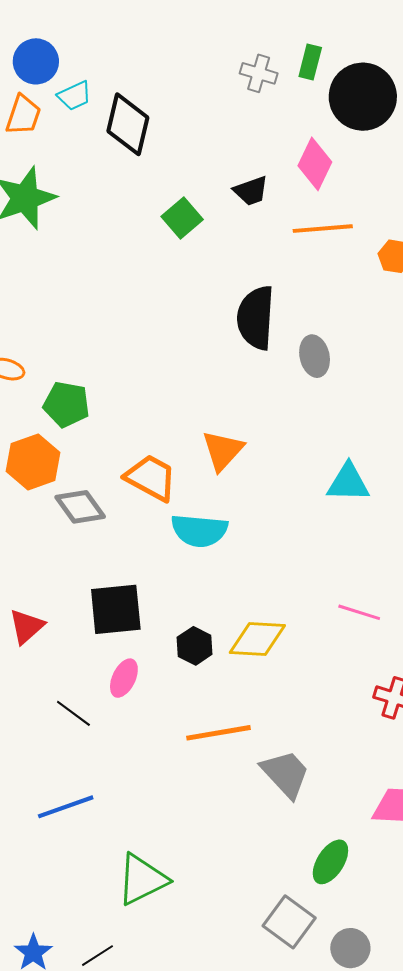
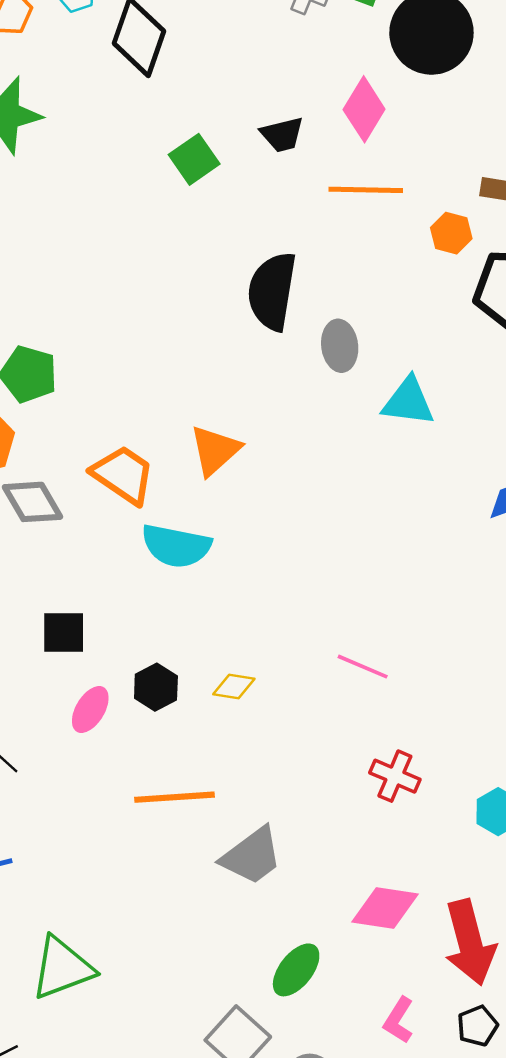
cyan triangle: (348, 483) -> (408, 402), moved
black square: (116, 609) -> (64, 632), size x0.7
yellow diamond: (257, 639) -> (234, 687), size x0.6
pink ellipse: (124, 678) -> (90, 710), moved
gray trapezoid: (285, 774) -> (252, 856), turned 90

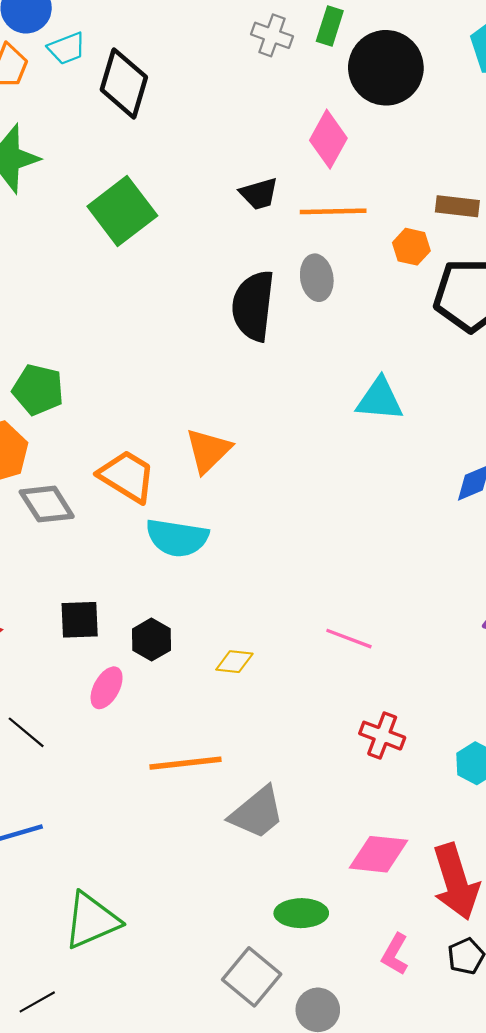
black trapezoid: (282, 134) -> (259, 194), moved
green square: (194, 159) -> (122, 211), moved, size x1.5
gray ellipse: (340, 346) -> (317, 278), moved
black hexagon: (156, 687) -> (151, 640), moved
green ellipse: (296, 970) -> (301, 913), turned 54

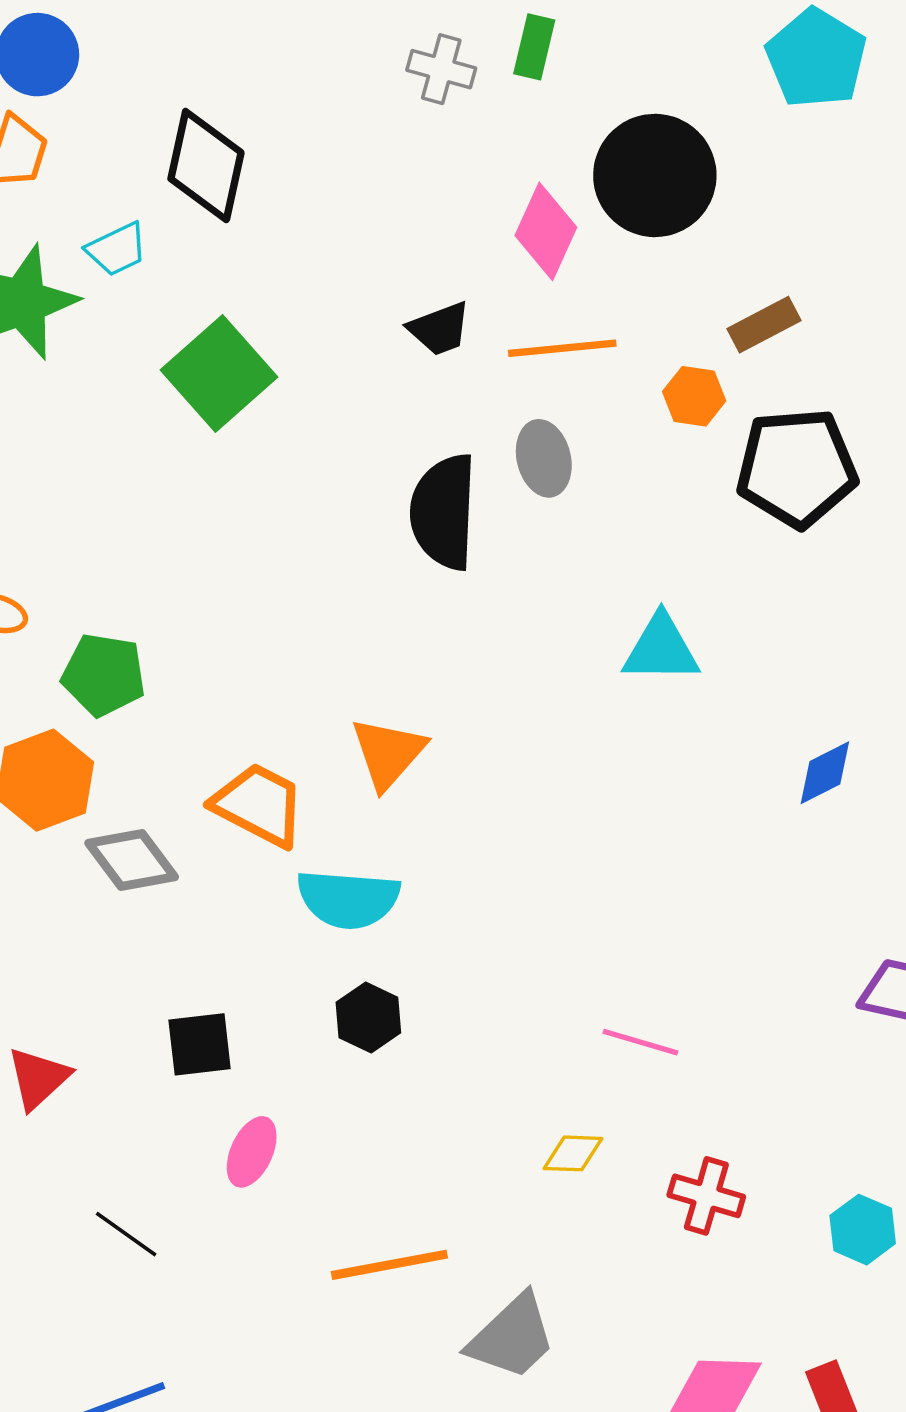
cyan trapezoid: (67, 48) -> (117, 249), moved
black circle: (386, 68) -> (655, 175), moved
brown rectangle: (457, 206) -> (764, 325), turned -30
black hexagon: (151, 640) -> (368, 1017), moved
yellow diamond: (234, 662) -> (573, 1153), moved

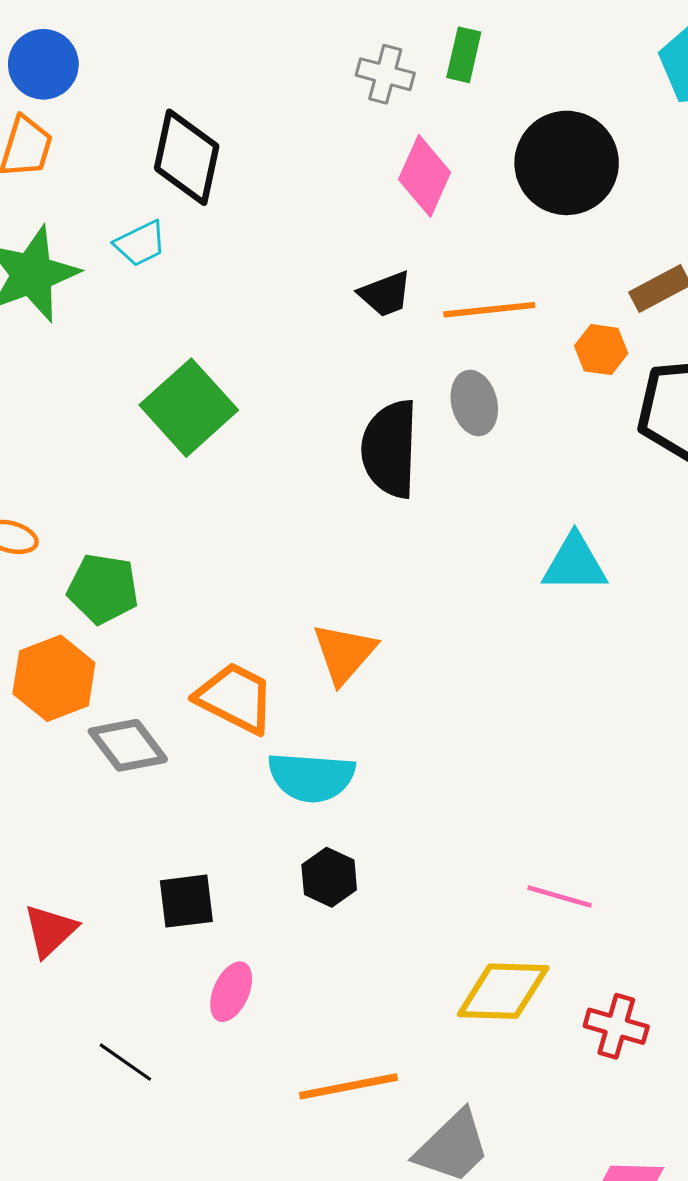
pink diamond: (546, 231) -> (425, 176), moved
cyan trapezoid: (117, 249) -> (140, 243), moved
green square: (219, 373) -> (189, 408), moved
yellow diamond: (573, 1153) -> (503, 991), size x1.8

